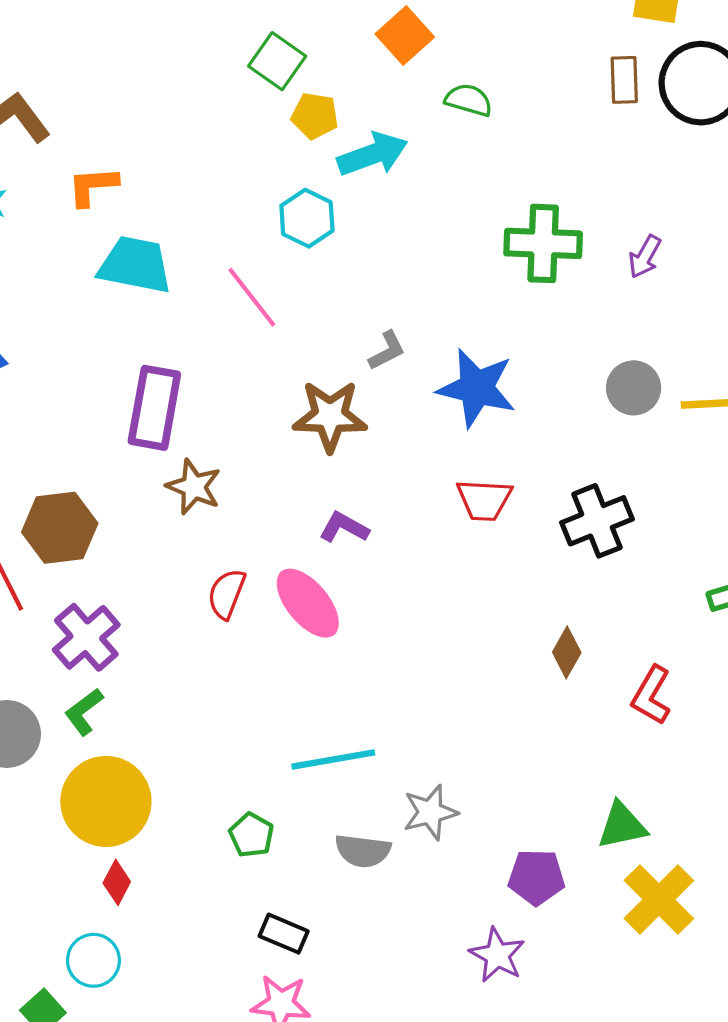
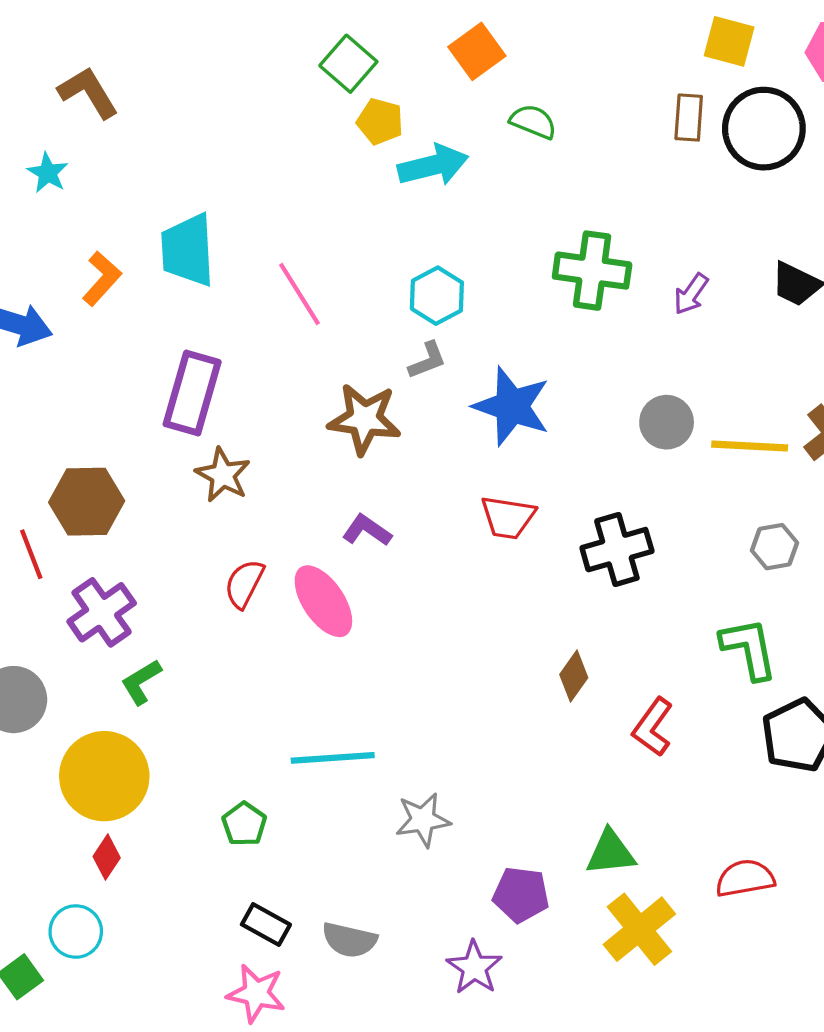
orange L-shape: (93, 186) -> (102, 279), moved, turned 130
cyan hexagon: (307, 218) -> (437, 296), moved
cyan trapezoid: (135, 265) -> (188, 250), turned -110
green L-shape: (84, 712) -> (141, 682), moved
gray semicircle: (363, 851) -> (349, 940), moved

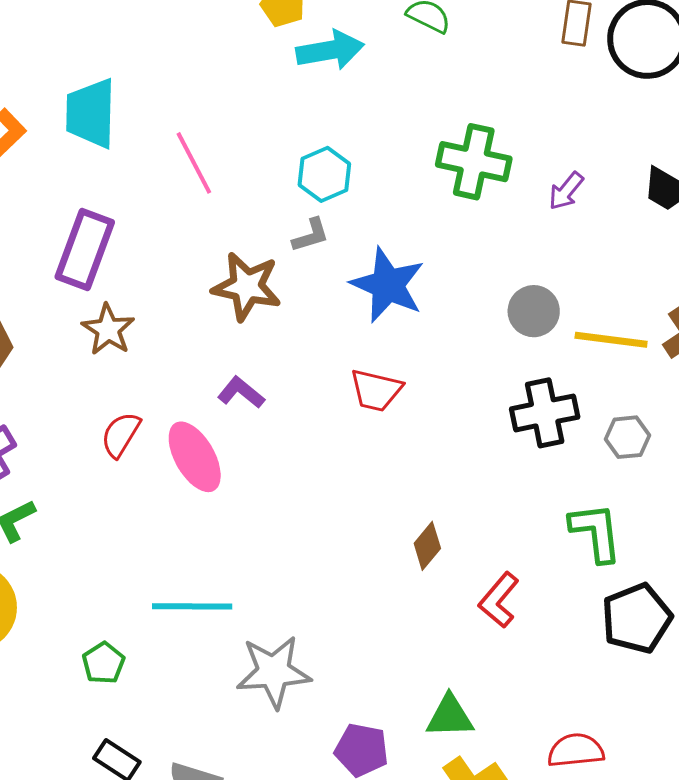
black cross: (617, 550) -> (545, 413), moved
gray star: (423, 820) -> (274, 672), size x1.4

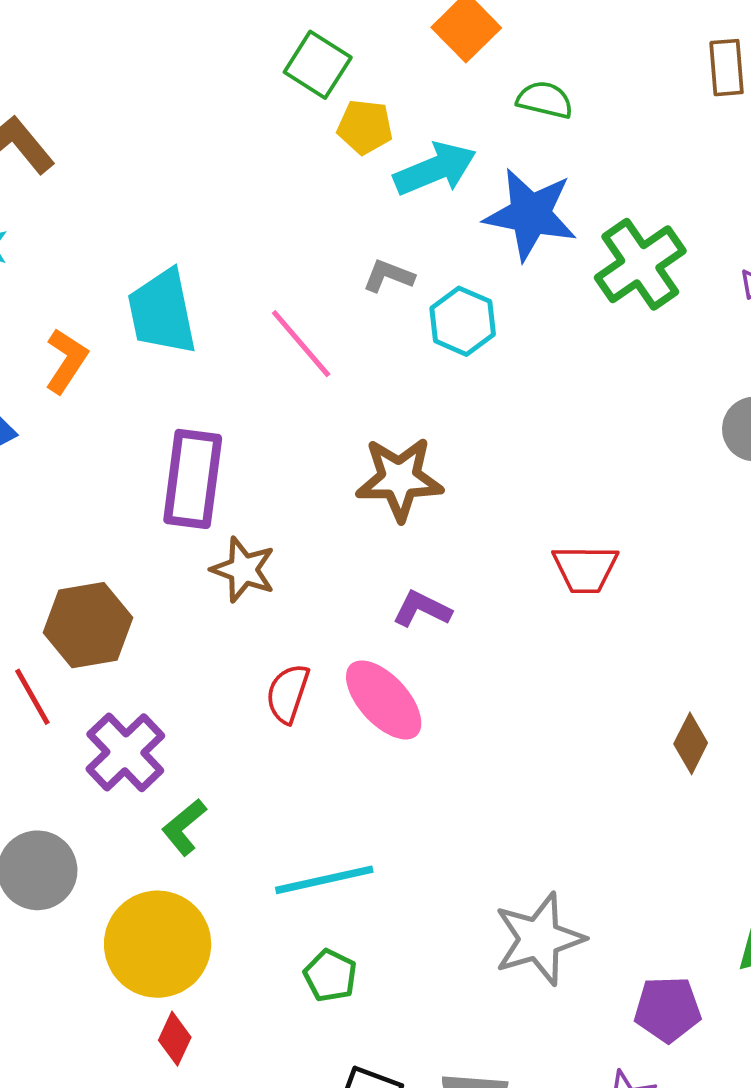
green cross: (474, 162) -> (640, 264), turned -34
gray L-shape: (311, 235) -> (388, 276), moved, turned -129
blue star: (388, 285) -> (530, 214), moved
cyan line: (192, 606) -> (324, 880), moved

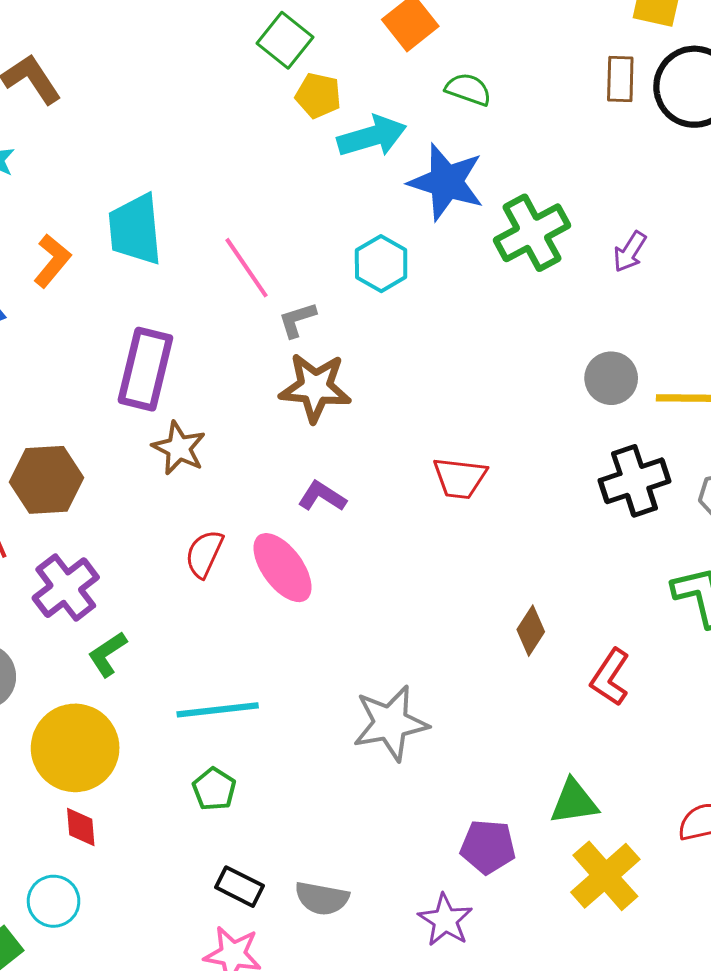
gray L-shape: (388, 276) -> (297, 320), moved, turned -45
gray star: (539, 939) -> (390, 723), moved
red diamond: (175, 1039) -> (81, 827), turned -36

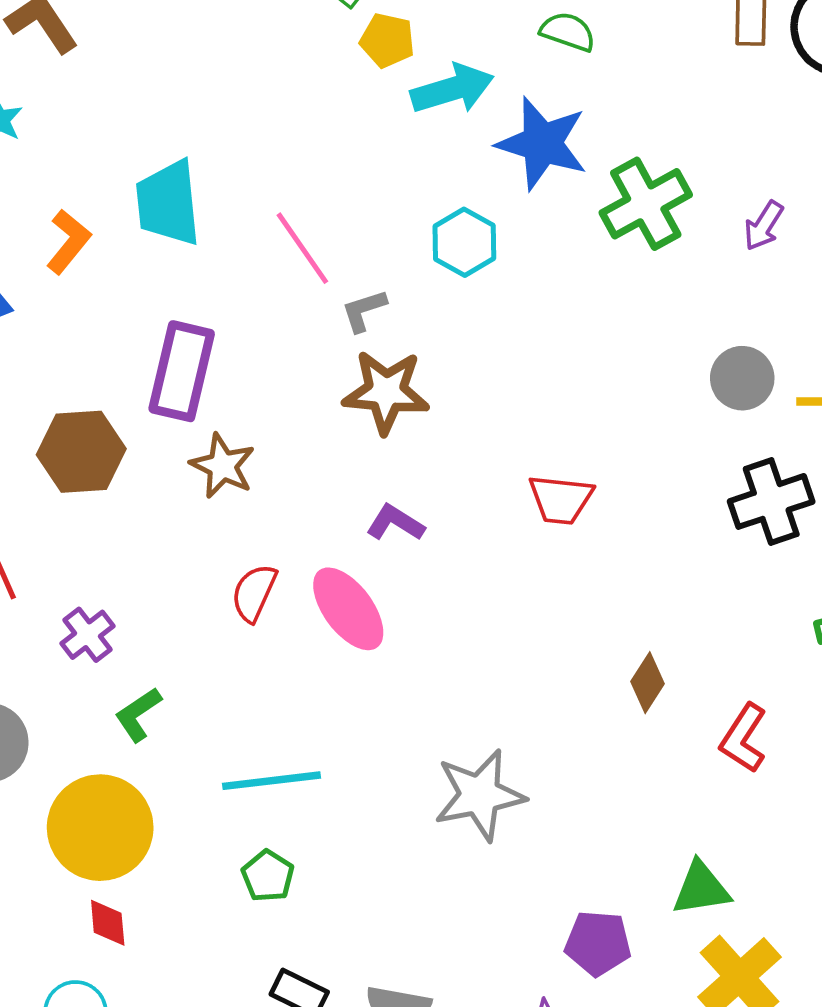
brown hexagon: (46, 480) -> (81, 452), moved
purple cross: (66, 588) -> (88, 635), size x0.7

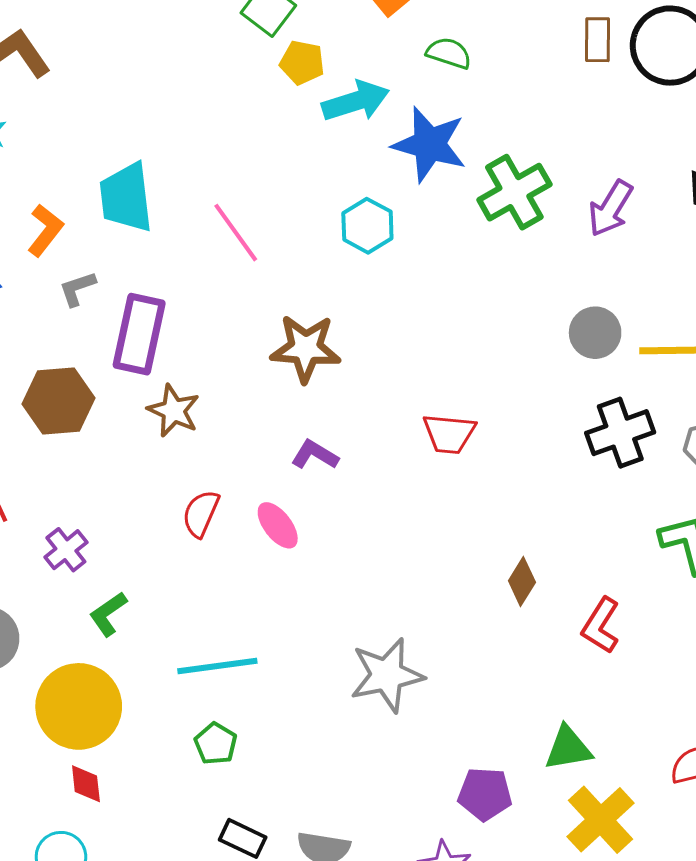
purple arrow: (764, 226) -> (611, 208), size x1.4
gray L-shape: (364, 310) -> (77, 289), moved
pink ellipse: (348, 609) -> (278, 525), size x0.7

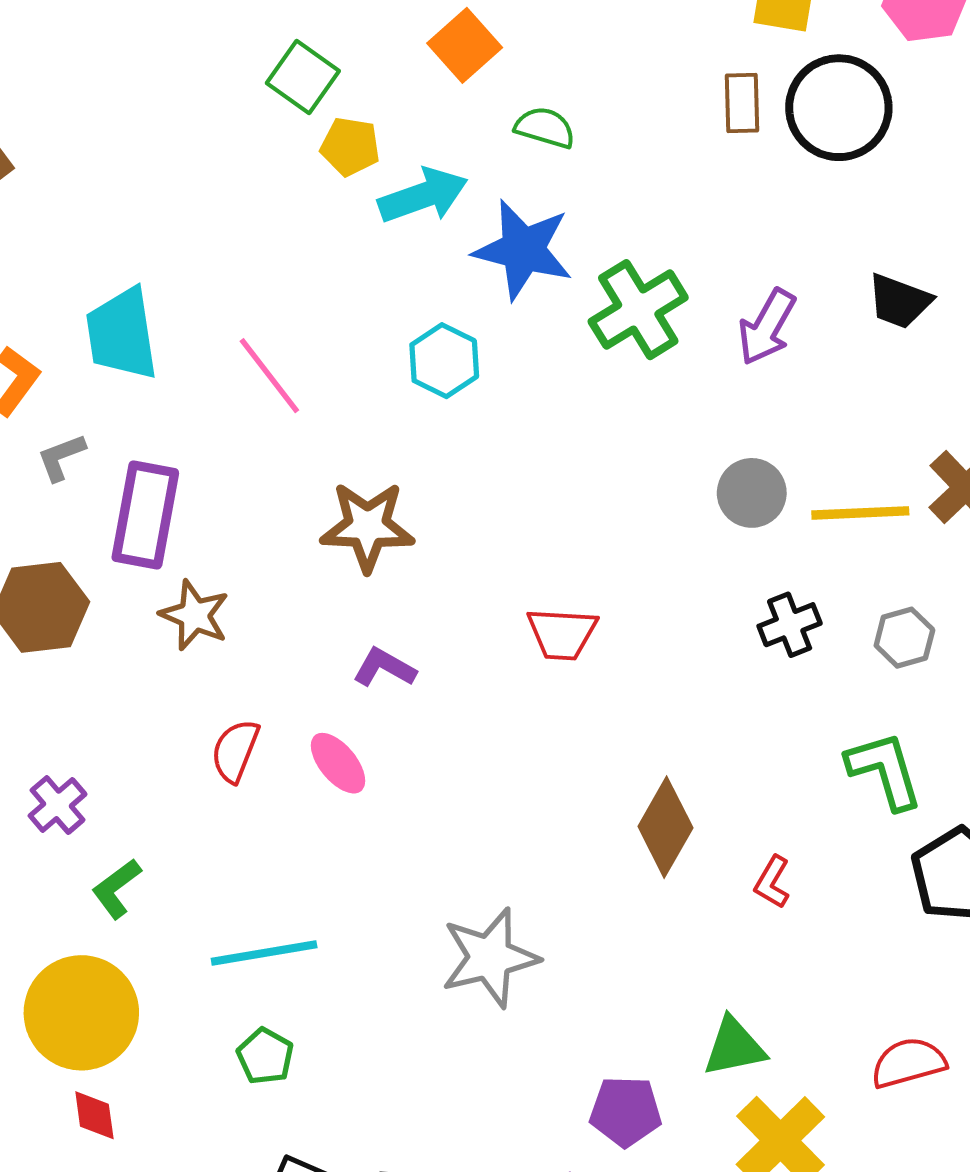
black cross: (620, 433) -> (790, 625), size x0.7
brown diamond: (522, 582) -> (665, 827), size x1.5
red L-shape: (601, 625) -> (772, 882), size x0.7

